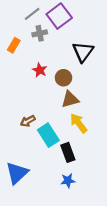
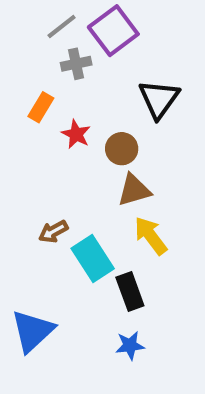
orange rectangle: (14, 45) -> (41, 107), moved

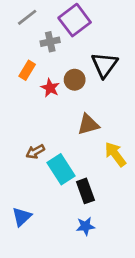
gray line: (62, 26) -> (27, 17), moved
brown circle: (122, 149) -> (75, 80), moved
yellow arrow: (151, 236) -> (115, 154), moved
blue triangle: (33, 331) -> (22, 217), size x0.7

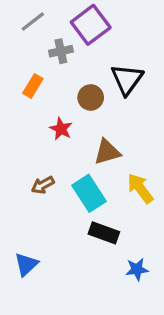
red star: (50, 88) -> (61, 129), moved
cyan rectangle: (61, 169) -> (89, 193), moved
black rectangle: (85, 191) -> (104, 233), turned -50
blue star: (85, 226) -> (137, 269), moved

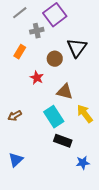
brown triangle: (107, 152) -> (65, 92), turned 30
brown arrow: (43, 185) -> (15, 116), moved

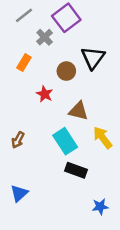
gray cross: (37, 31) -> (45, 37), turned -32
brown arrow: (15, 116) -> (18, 140), turned -32
blue star: (83, 163) -> (100, 207), moved

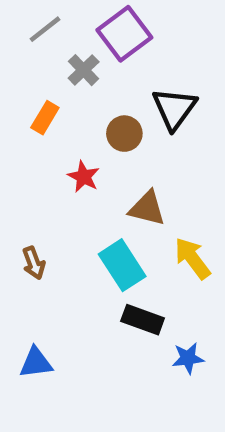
brown arrow: (18, 140) -> (34, 263), turned -49
blue triangle: (19, 193) -> (36, 363), turned 36
blue star: (100, 207) -> (188, 358), moved

